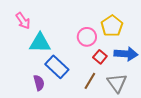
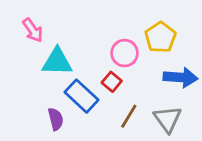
red square: (100, 57) -> (112, 82), moved

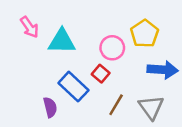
cyan triangle: (57, 62) -> (62, 41), moved

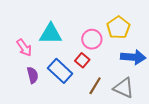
pink arrow: (29, 27) -> (24, 48), moved
purple semicircle: (50, 107) -> (33, 75), moved
gray triangle: (151, 107) -> (124, 88), turned -30

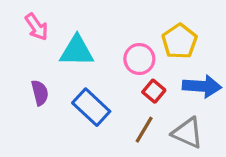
pink arrow: (24, 48) -> (37, 27), moved
red square: (82, 60) -> (154, 91), moved
purple semicircle: (33, 75) -> (40, 93), moved

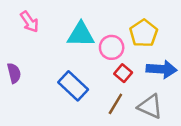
cyan triangle: (77, 51) -> (81, 35), moved
purple semicircle: (40, 93) -> (14, 73), moved

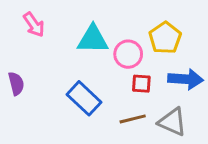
red square: (123, 73) -> (141, 84), turned -36
brown line: (115, 104) -> (133, 119), turned 45

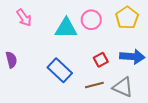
yellow pentagon: (165, 38) -> (127, 18), moved
pink circle: (128, 54) -> (91, 20), moved
red square: (141, 84) -> (101, 60), turned -32

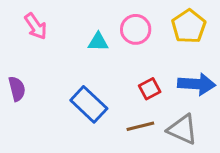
cyan triangle: (66, 28) -> (98, 42), size x0.6

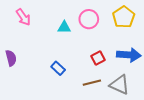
blue rectangle: (89, 104) -> (58, 68), size x0.6

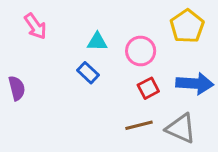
pink circle: (89, 19) -> (141, 51), moved
blue rectangle: (58, 68) -> (88, 73), moved

